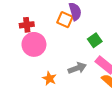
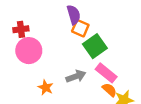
orange square: (65, 20) -> (80, 28), moved
green square: (95, 40) -> (95, 46), size x1.5

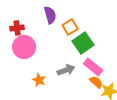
purple semicircle: (74, 15) -> (50, 15), moved
orange square: (80, 28) -> (70, 27), turned 35

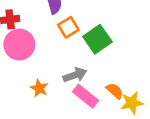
orange square: (70, 27) -> (68, 27), moved
pink rectangle: (93, 67) -> (86, 96), moved

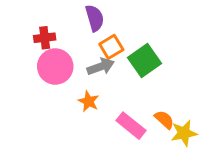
gray arrow: (75, 75) -> (101, 67), moved
orange star: (39, 88) -> (89, 101), moved

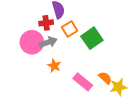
red cross: (45, 38) -> (46, 23), moved
gray arrow: (101, 67) -> (48, 42), moved

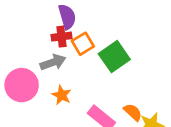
red cross: (46, 23) -> (62, 37), moved
pink circle: (32, 42) -> (22, 85), moved

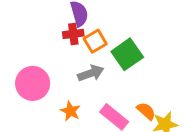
gray arrow: (53, 62) -> (91, 73), moved
orange star: (62, 95) -> (70, 111), moved

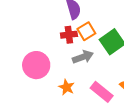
red cross: (73, 34) -> (69, 35), moved

